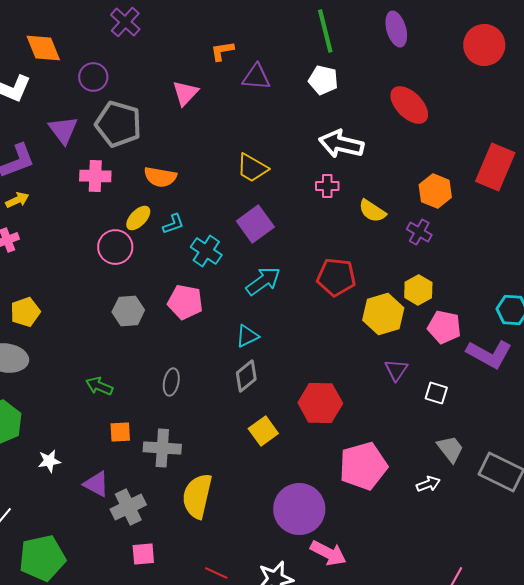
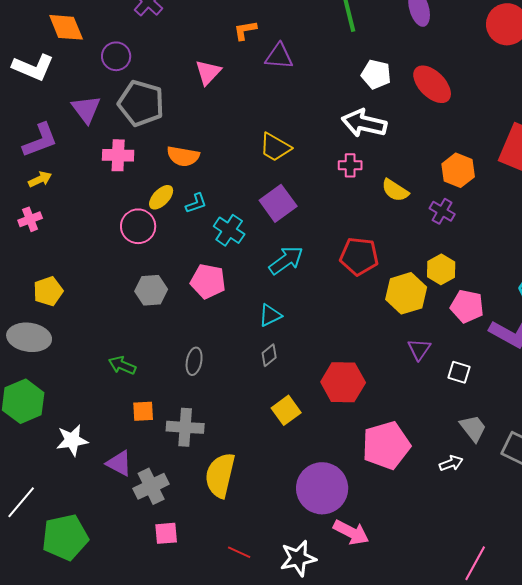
white pentagon: (323, 80) -> (376, 74), moved
gray diamond: (246, 376) -> (269, 355), size x0.7
white star: (49, 461) -> (72, 440), size x1.4

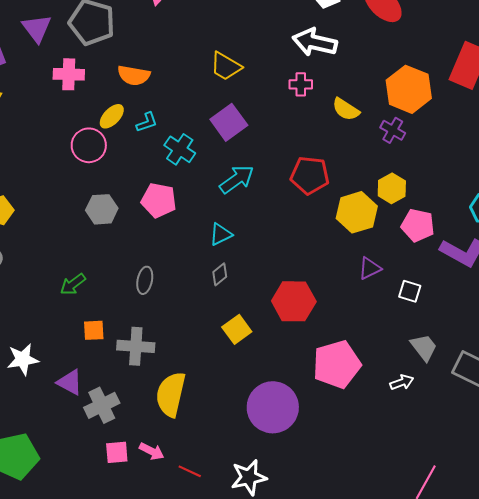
orange hexagon: (458, 170) -> (409, 89), size x1.4
purple triangle: (419, 349) -> (370, 268), turned 30
green arrow: (122, 365) -> (73, 284), turned -60
pink arrow: (351, 532) -> (152, 451), moved, size x0.7

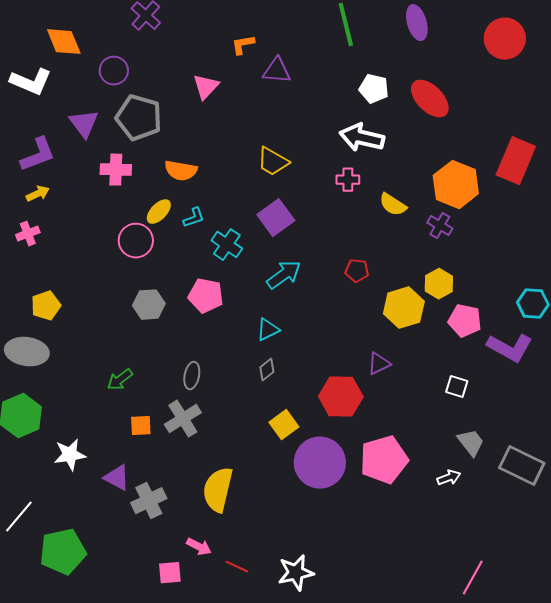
red pentagon: (310, 175) -> (357, 271), size x0.6
purple triangle: (370, 268) -> (379, 364), moved
gray cross: (136, 346) -> (183, 419), moved, turned -36
purple circle: (273, 407) -> (320, 463), moved
pink square: (117, 452) -> (170, 573), moved

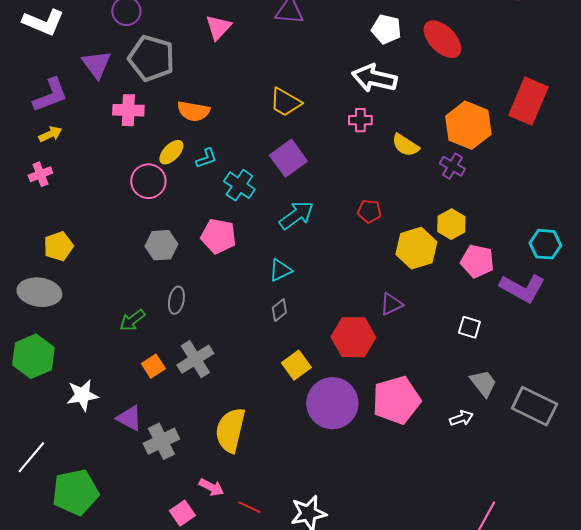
gray ellipse: (192, 376) -> (176, 300), moved
orange square: (141, 426) -> (153, 366), turned -30
pink square: (170, 573) -> (182, 513), turned -30

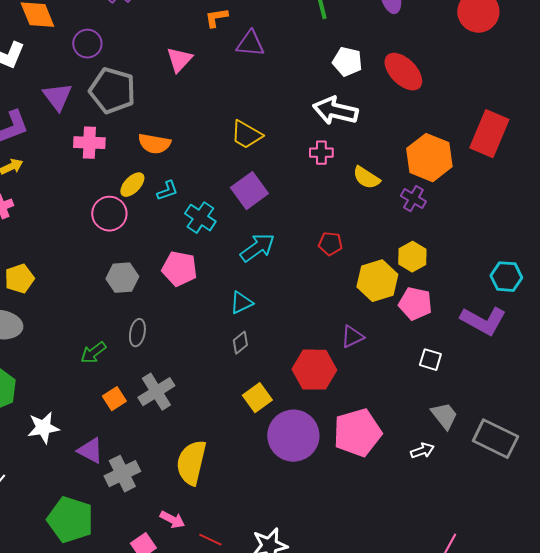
pink pentagon: (477, 261) -> (415, 304), moved
green pentagon: (75, 492) -> (70, 520), moved, turned 30

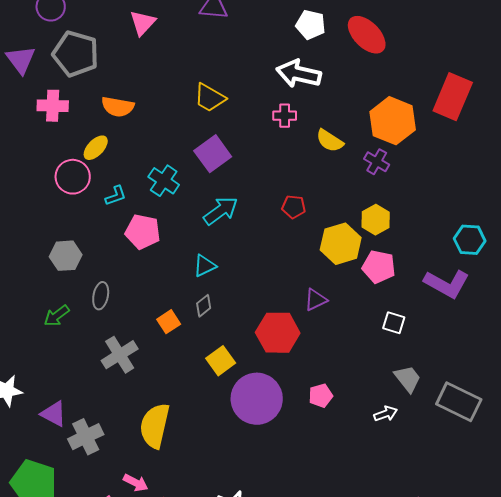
cyan L-shape: (167, 191) -> (116, 196), moved
gray hexagon: (122, 278) -> (66, 256), moved
orange square: (114, 399) -> (169, 322), moved
pink pentagon: (357, 433) -> (321, 396), size x0.5

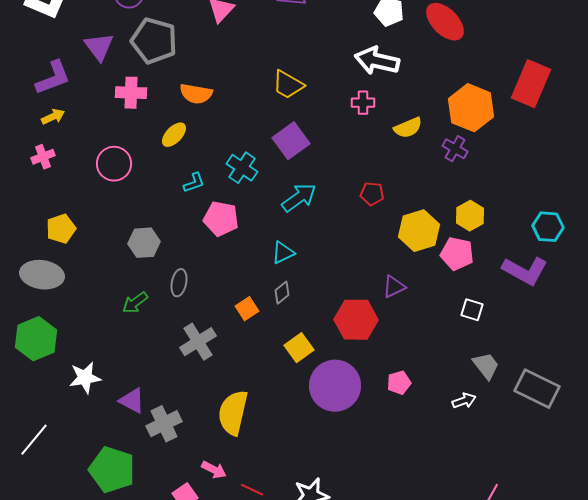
yellow semicircle: (330, 141) -> (408, 128), turned -56
pink circle: (73, 177) -> (114, 164), moved
yellow hexagon: (376, 220) -> (470, 216), moved

